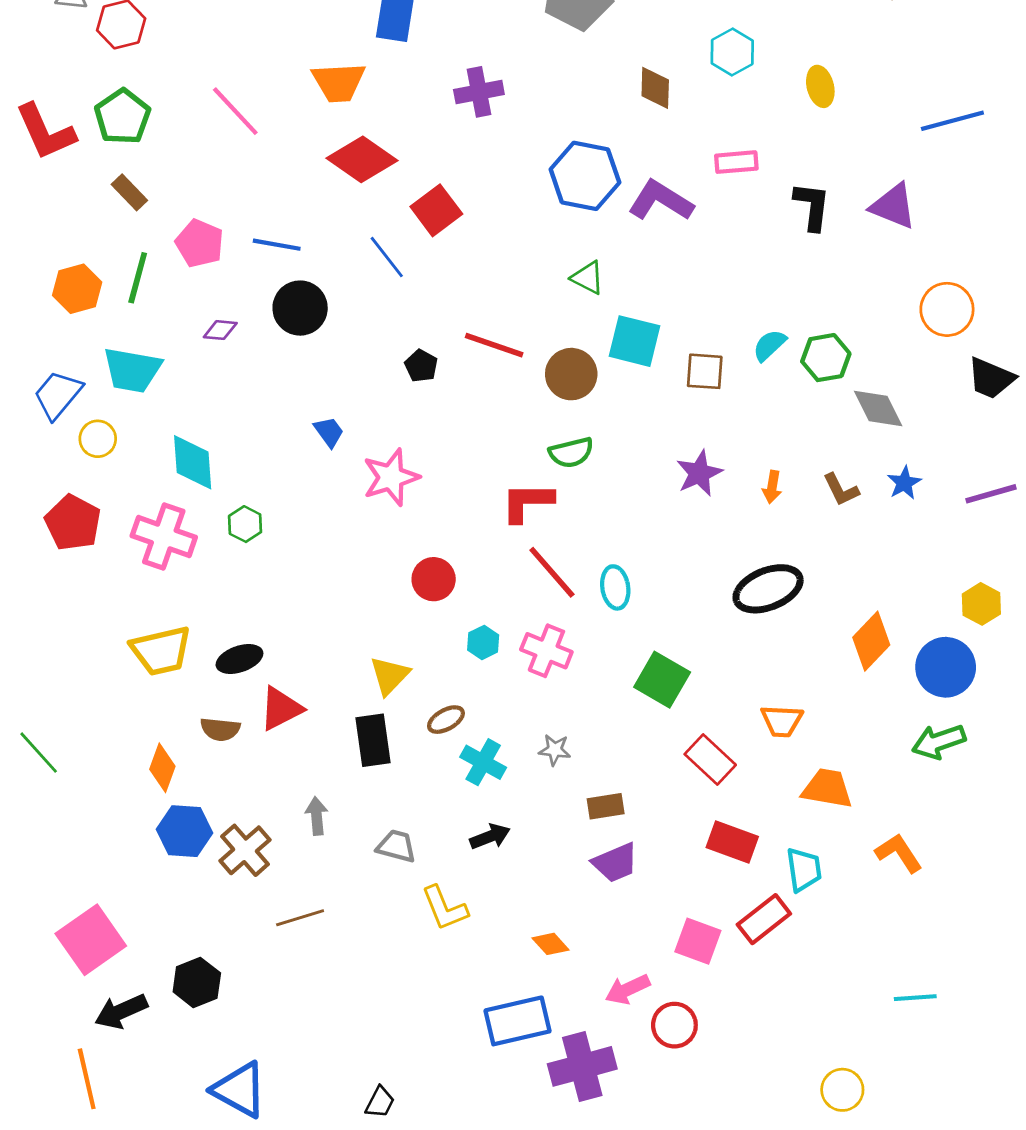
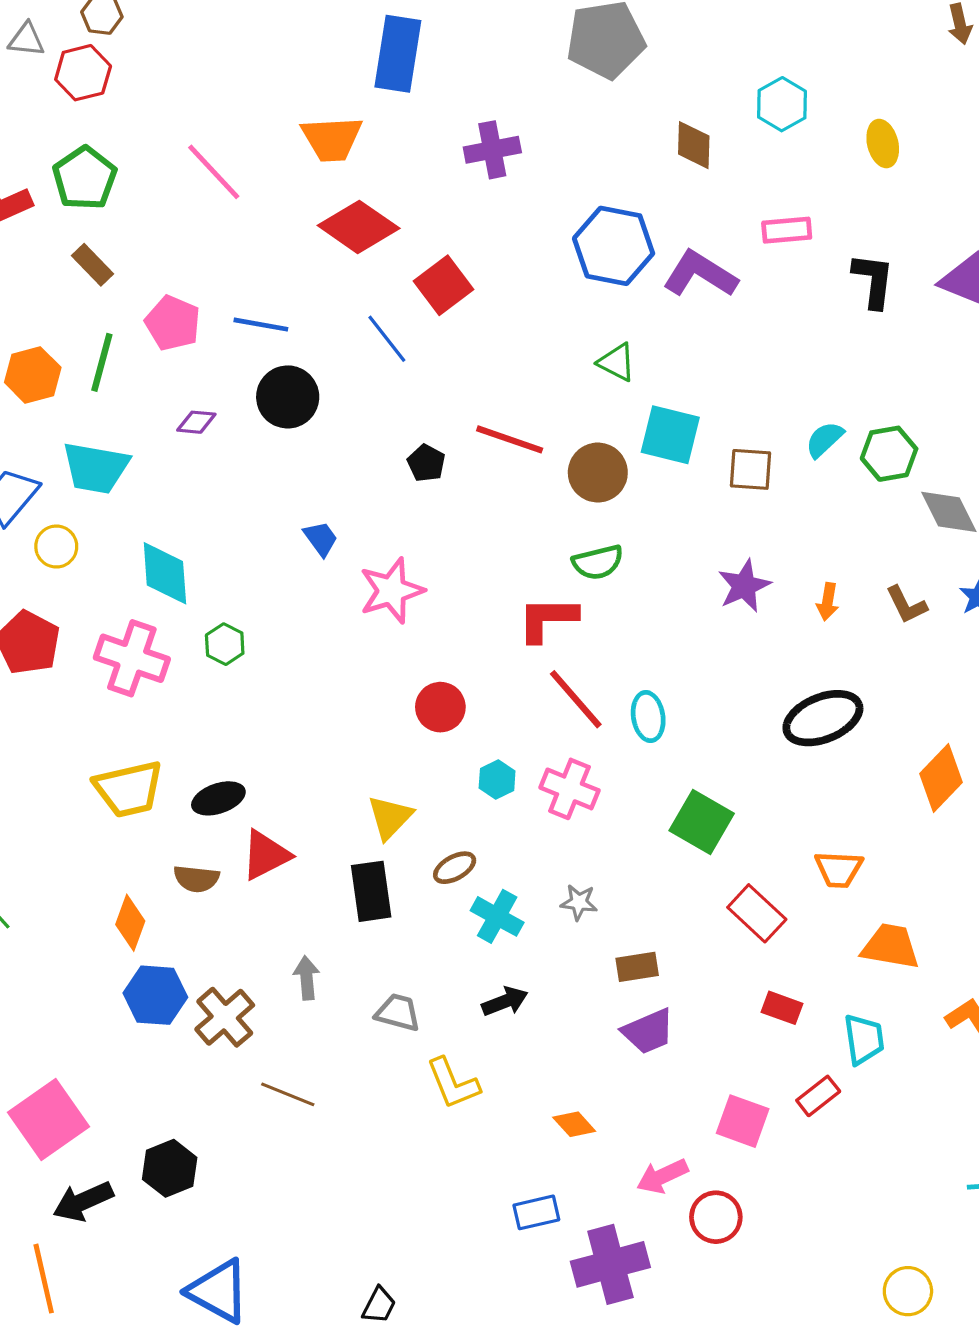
red rectangle: (732, 842) -> (782, 1008), size x0.7
brown line: (300, 918) -> (288, 1094), turned 39
red rectangle: (764, 919) -> (818, 1096), size x0.7
blue rectangle: (518, 1021) -> (536, 1212), size x0.6

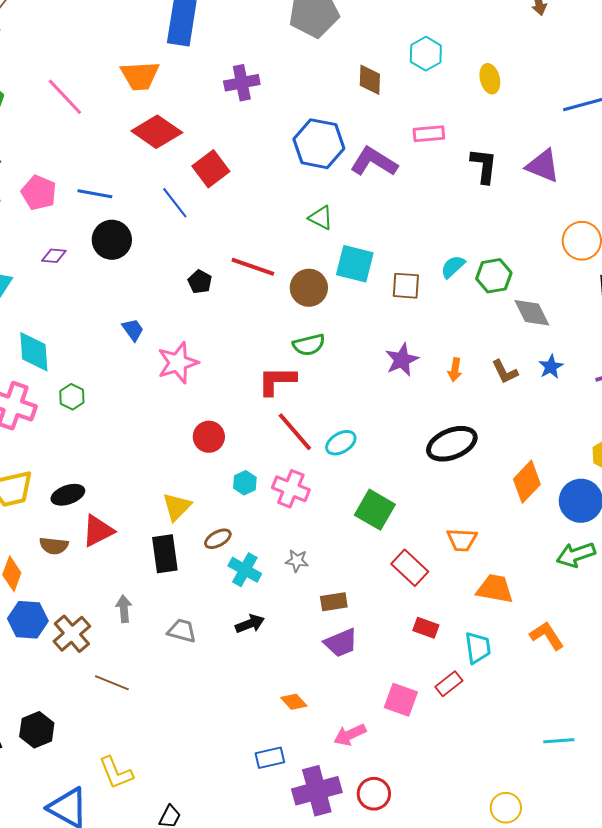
cyan ellipse: (648, 717) -> (341, 443), turned 68
yellow L-shape: (453, 1083) -> (116, 773), moved
red circle: (716, 1217) -> (374, 794), moved

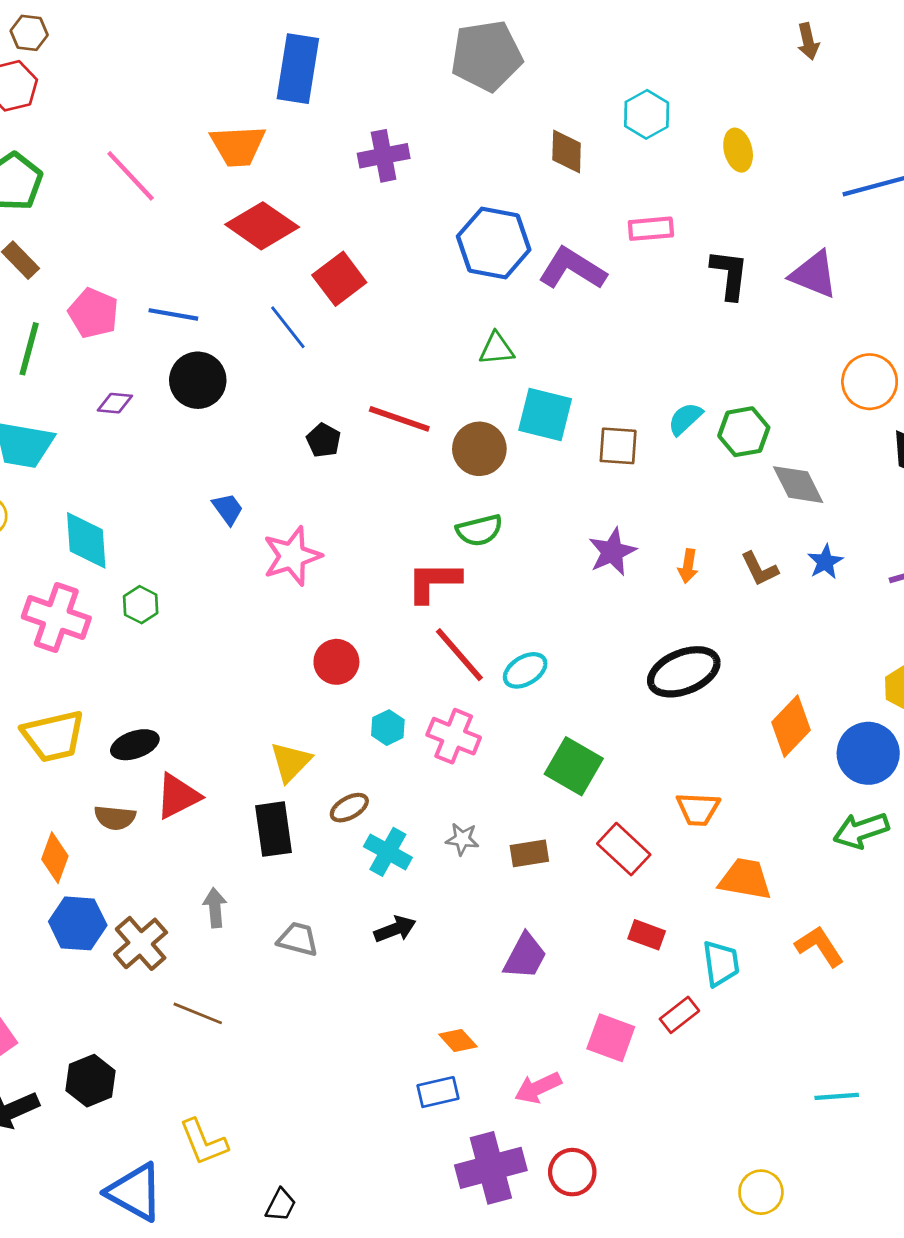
green triangle: (321, 218) -> (497, 349), turned -32
brown rectangle: (334, 602) -> (529, 853), moved
purple trapezoid: (341, 643) -> (525, 956), turned -39
blue rectangle: (270, 758) -> (438, 1092), moved

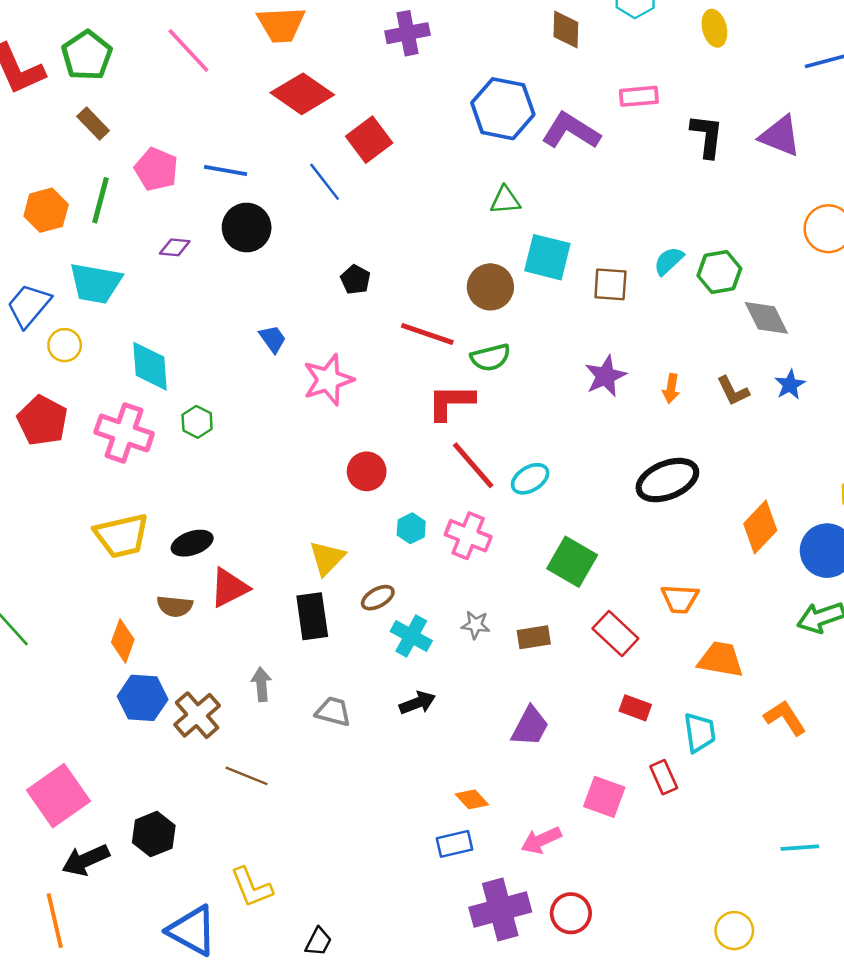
red line: (399, 419) -> (427, 334), moved
red rectangle: (679, 1015) -> (664, 777), turned -76

